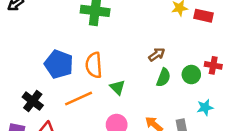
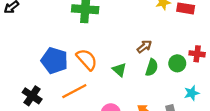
orange semicircle: (94, 65) -> (87, 60), turned 145
green triangle: (117, 87) -> (119, 70), moved

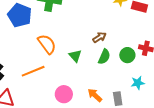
blue pentagon: (54, 61) -> (20, 15), moved

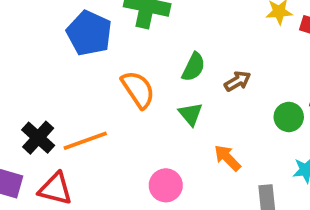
green semicircle: (104, 57) -> (194, 67), moved
orange line: (33, 71) -> (85, 141), moved
orange arrow: (95, 95) -> (227, 158), moved

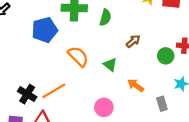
blue pentagon: (89, 33) -> (45, 30), turned -30
green semicircle: (194, 67) -> (105, 17), moved

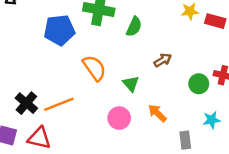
pink circle: (104, 107) -> (119, 118), moved

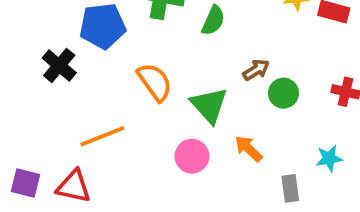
green triangle: (131, 84) -> (209, 105), size x1.5
green circle: (199, 84) -> (283, 93), moved
black cross: (26, 103) -> (59, 65), moved

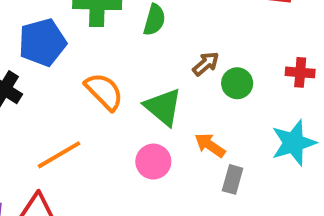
cyan star: (329, 158) -> (294, 143), size x1.6
gray rectangle: (290, 188) -> (233, 179), moved, turned 32

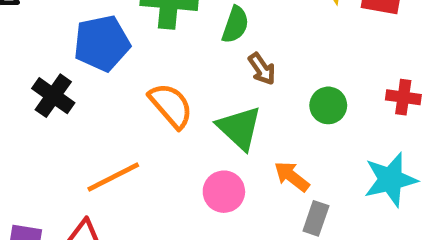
brown arrow: (206, 64) -> (262, 69), moved, turned 92

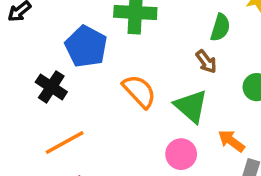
green semicircle: (235, 25) -> (220, 27), moved
blue pentagon: (102, 43) -> (86, 47), turned -30
orange line: (113, 177) -> (65, 142), moved

